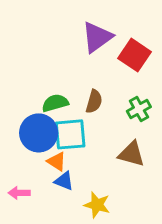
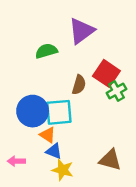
red square: (134, 55) -> (106, 73), moved
green semicircle: (55, 103) -> (46, 51), moved
brown triangle: (131, 154) -> (110, 160), moved
yellow star: (97, 205) -> (63, 170), moved

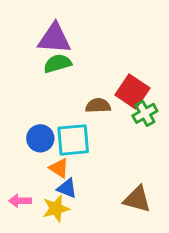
purple triangle: (81, 31) -> (54, 38), moved, turned 40
brown semicircle: (79, 85) -> (98, 106), turned -108
blue circle: (33, 111) -> (40, 138), size x0.7
yellow star: (63, 170) -> (56, 209), moved, turned -30

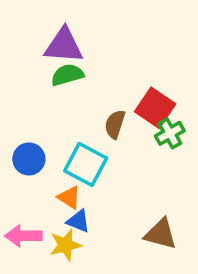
brown semicircle: (98, 106) -> (115, 124), turned -70
blue circle: (40, 138) -> (29, 159), moved
cyan square: (73, 140) -> (86, 164), turned 33
pink arrow: (20, 201) -> (23, 236), size x1.4

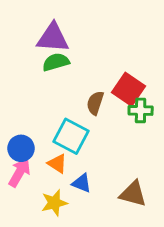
green cross: (170, 133) -> (141, 110), turned 30
blue circle: (29, 159) -> (21, 148), moved
blue triangle: (78, 221) -> (82, 183), moved
pink arrow: (23, 236) -> (19, 173), moved, turned 120

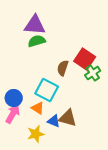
green cross: (141, 110) -> (93, 73), turned -35
brown triangle: (133, 194) -> (68, 118), moved

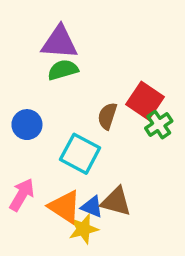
blue circle: (14, 98) -> (27, 125), moved
orange triangle: (38, 108) -> (65, 207), moved, size x1.5
yellow star: (36, 134) -> (83, 229), moved

